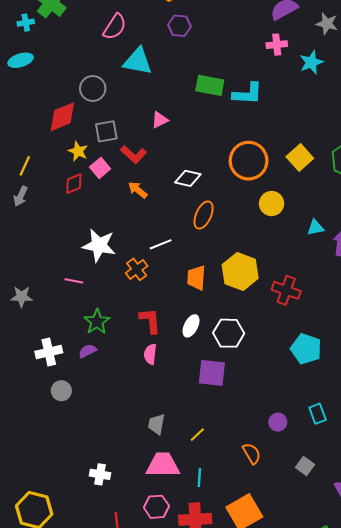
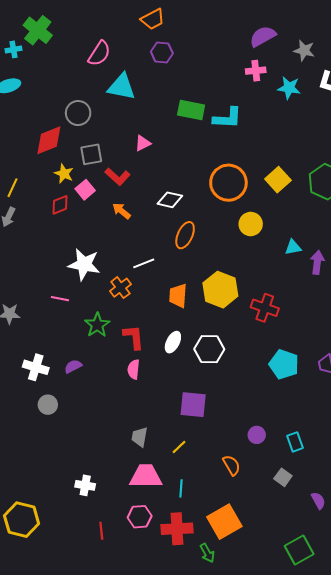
cyan star: (311, 62) -> (289, 88), turned 30
green star: (97, 322) -> (97, 325), moved
white cross: (49, 352) -> (36, 367), turned 30
purple square: (212, 373) -> (193, 405), moved
cyan rectangle: (318, 414) -> (295, 442), moved

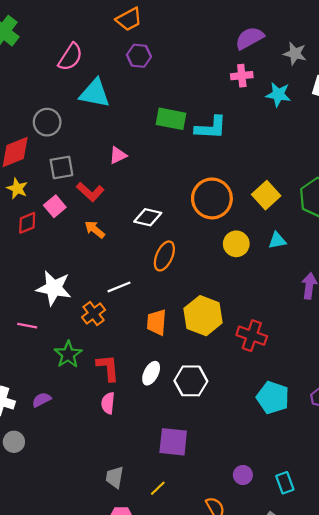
yellow star: (64, 174) -> (17, 189), moved
cyan triangle: (293, 247) -> (277, 240), moved

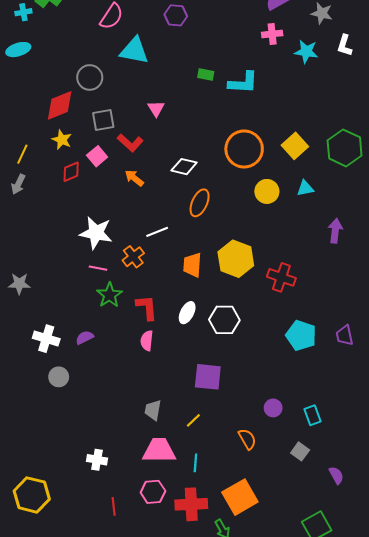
green rectangle: (171, 119) -> (206, 74), size x0.6
pink triangle: (118, 155) -> (156, 109), turned -36
pink line: (27, 326) -> (98, 268), moved

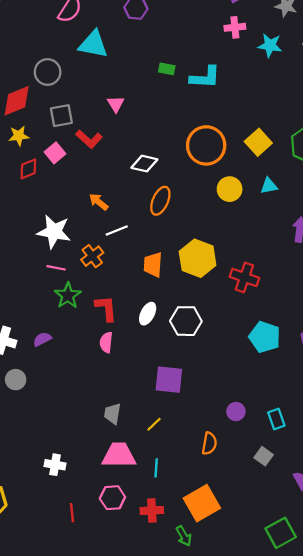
yellow star: (62, 140) -> (19, 136), turned -30
orange arrow: (134, 178) -> (99, 202), moved
orange semicircle: (247, 439) -> (209, 443), turned 40
red cross: (191, 504) -> (152, 510), size x0.7

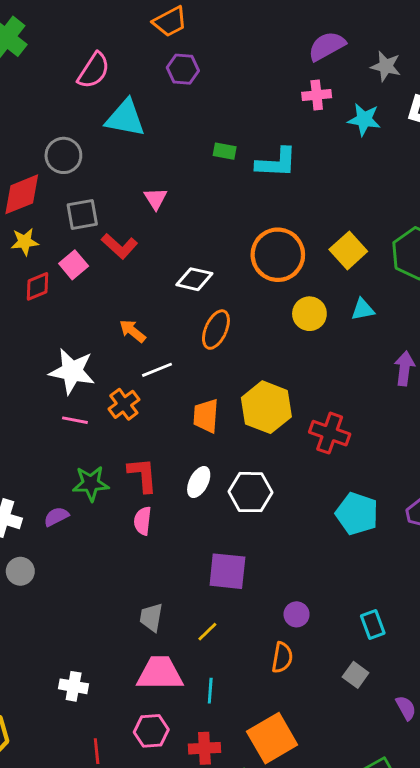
green star: (68, 296) -> (91, 483), moved, turned 30
purple circle: (236, 412) -> (297, 614), moved

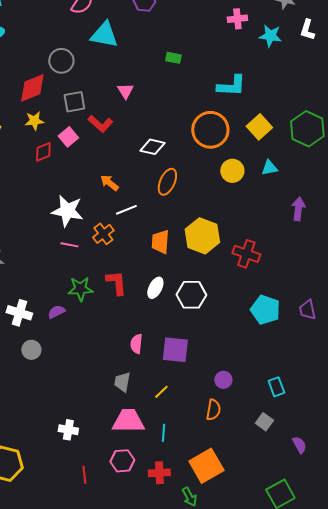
cyan L-shape: (276, 163) -> (231, 86), moved
pink semicircle: (143, 521) -> (136, 344), moved

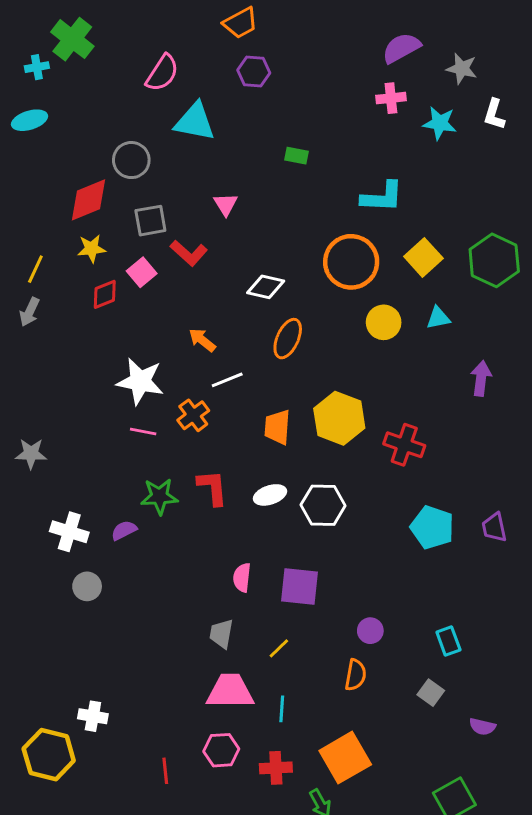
white ellipse: (155, 288) -> (270, 495), turned 45
white cross: (68, 430) -> (93, 716), moved
purple semicircle: (299, 445) -> (482, 727), turned 132

